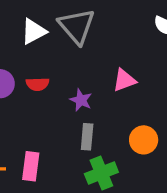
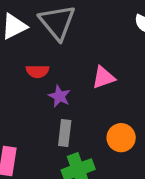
red semicircle: (38, 84) -> (38, 71), moved

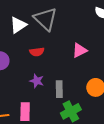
purple star: (59, 96) -> (37, 81), moved

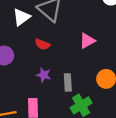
red semicircle: (37, 52) -> (42, 44), turned 32

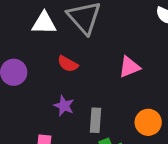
white triangle: (21, 17) -> (44, 23), turned 30

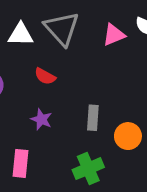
pink triangle: (129, 67) -> (114, 35), moved
gray rectangle: (95, 120) -> (93, 118), moved

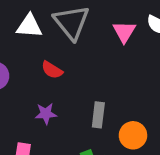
pink triangle: (114, 35) -> (124, 32), turned -40
purple star: (41, 119) -> (46, 114), turned -30

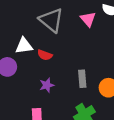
white triangle: (29, 26) -> (24, 46), moved

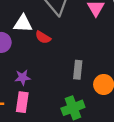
purple star: (47, 85) -> (23, 78), moved

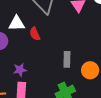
red semicircle: (43, 37) -> (35, 34), turned 40

